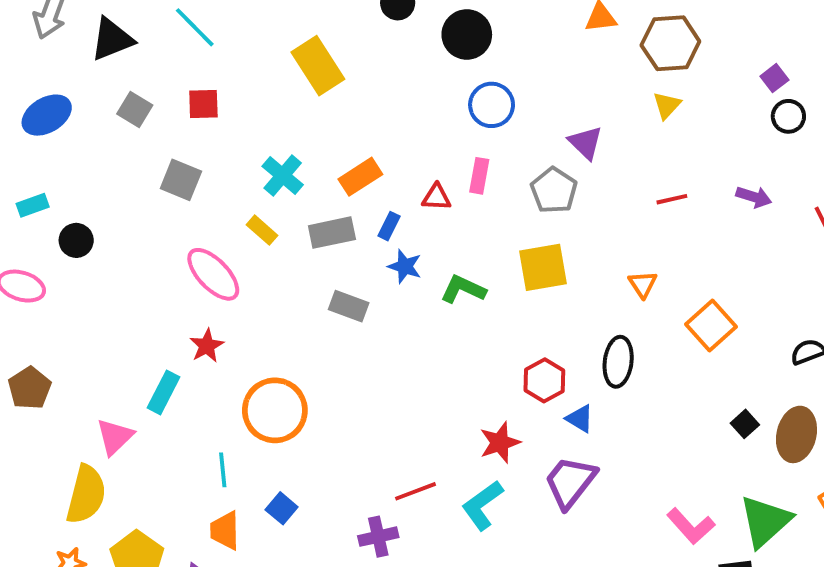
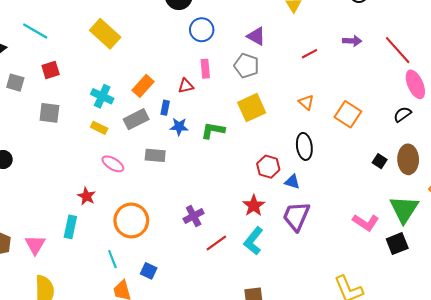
pink ellipse: (213, 274) -> (113, 164), moved, size x0.7
pink triangle: (115, 437) -> (35, 245), moved
purple cross: (378, 537) -> (194, 216), moved

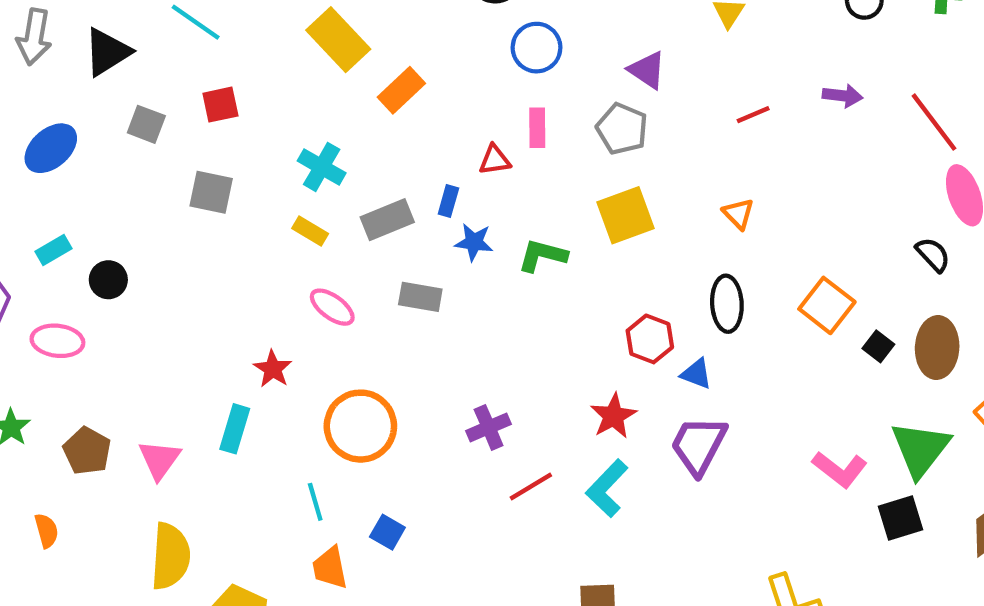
orange rectangle: (143, 86) -> (401, 90), moved
orange square: (348, 114) -> (827, 305), moved
black semicircle: (402, 114) -> (933, 255), turned 78

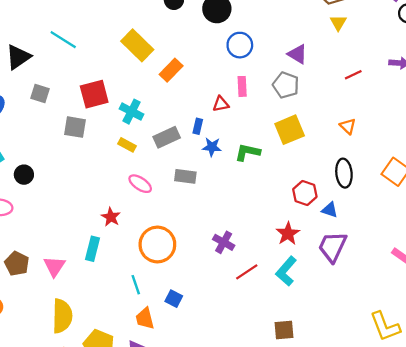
red square: (220, 105) -> (94, 94), moved, size x1.5
purple cross: (489, 427) -> (224, 242), turned -35

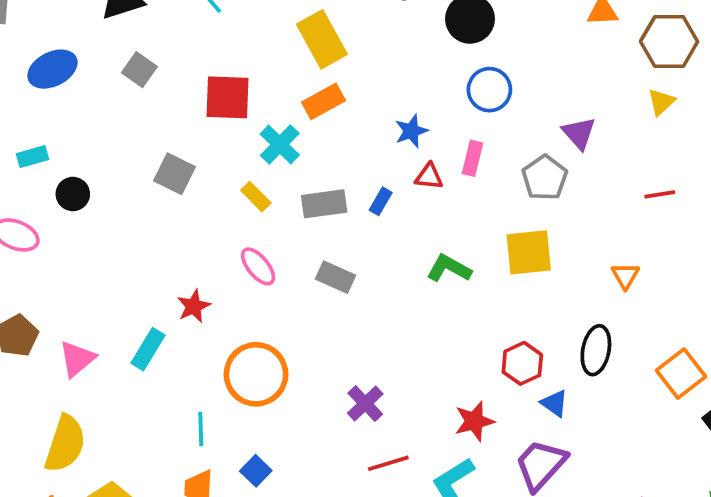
orange rectangle: (171, 70) -> (323, 101), moved
gray square: (75, 127) -> (175, 174), moved
blue star: (212, 147) -> (411, 131), moved, turned 30

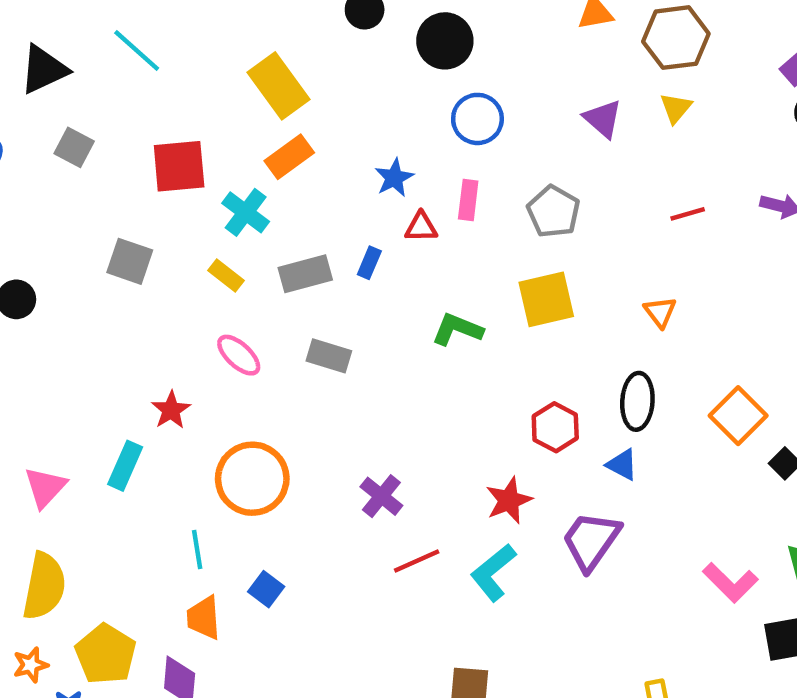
purple triangle: (579, 133) -> (603, 119), moved
blue triangle: (554, 403) -> (622, 465), moved

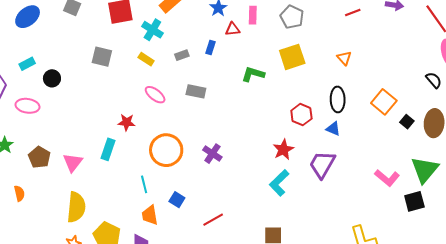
gray rectangle: (305, 274) -> (182, 55), size x0.6
red star: (171, 410) -> (127, 122), turned -30
purple cross: (381, 496) -> (212, 154), moved
red line: (417, 561) -> (213, 220), moved

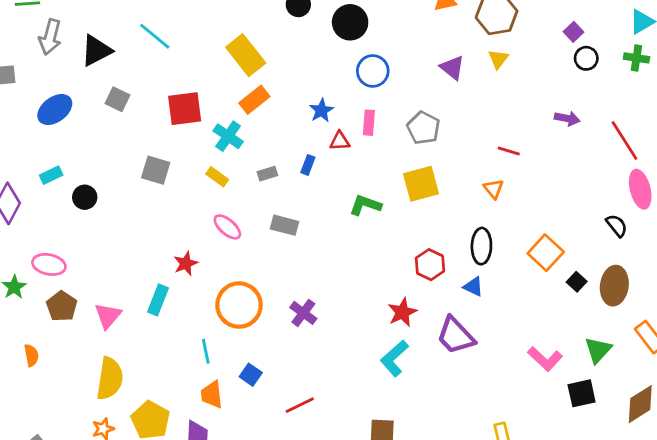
red line: (353, 12) -> (509, 151), moved, turned 35
pink ellipse: (27, 106) -> (49, 264), moved
red star: (127, 122) -> (186, 264), turned -30
purple trapezoid: (322, 164) -> (456, 336), turned -76
green triangle: (425, 170) -> (598, 350), size x0.7

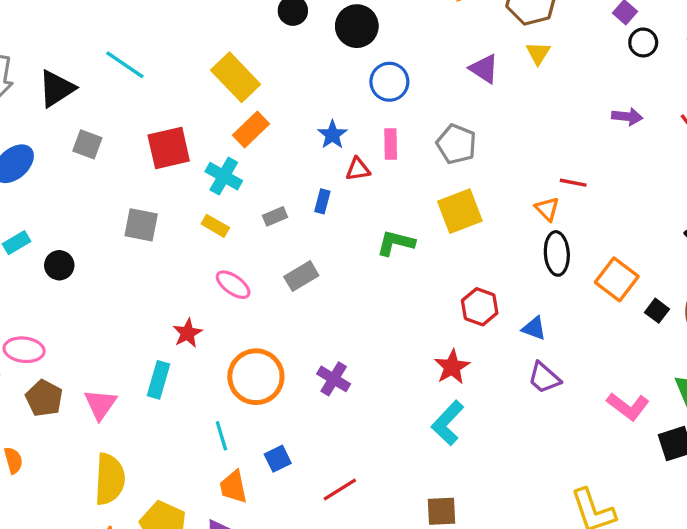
red line: (509, 151) -> (573, 183), moved
gray rectangle: (285, 225) -> (301, 276), turned -40
black ellipse: (481, 246) -> (557, 253), moved
purple trapezoid: (456, 336) -> (544, 378), moved, size x0.7
blue square: (251, 375) -> (278, 459), turned 35

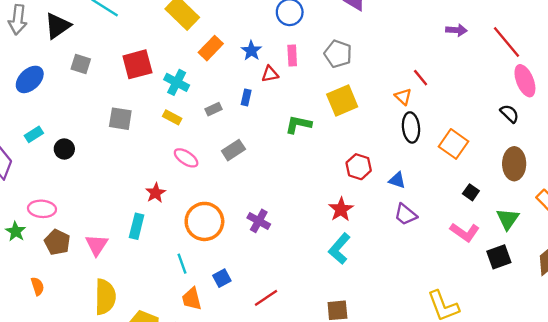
orange rectangle: (251, 130) -> (211, 48), moved
red line: (573, 183) -> (421, 78), turned 42
black square: (657, 311) -> (471, 192), moved

